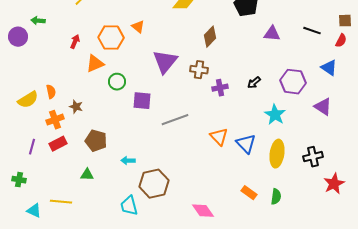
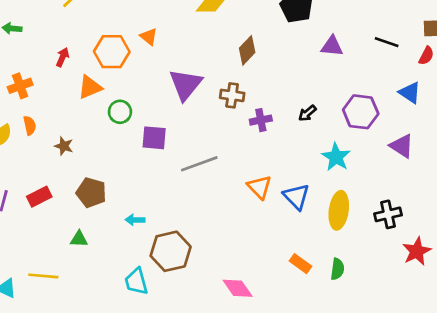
orange cross: (55, 120) -> (20, 86), moved

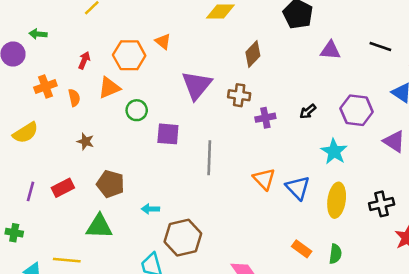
orange semicircle: (30, 125) -> (74, 98), moved
gray line: (199, 164) -> (209, 158), turned -68
green triangle: (79, 239) -> (99, 226), size x1.6

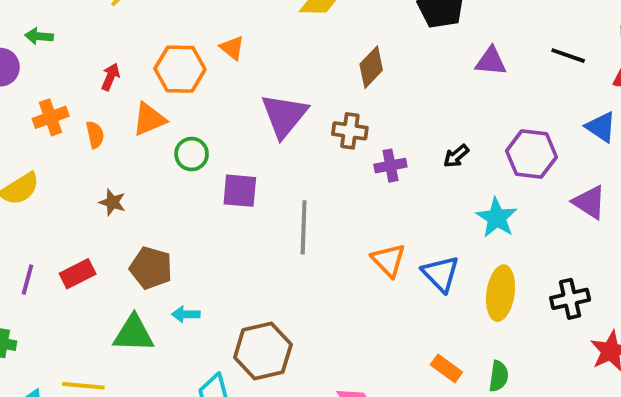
cyan arrow: (150, 209) -> (186, 314), moved

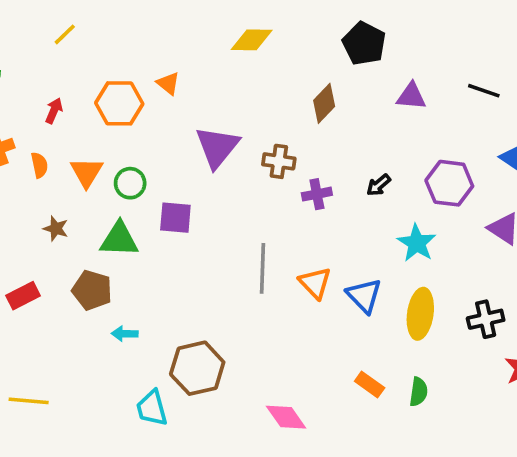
brown diamond: (371, 67) -> (324, 103), moved
orange triangle: (149, 119) -> (87, 172), moved, turned -36
gray line: (304, 227) -> (263, 268), moved
green triangle: (134, 334) -> (119, 239), moved

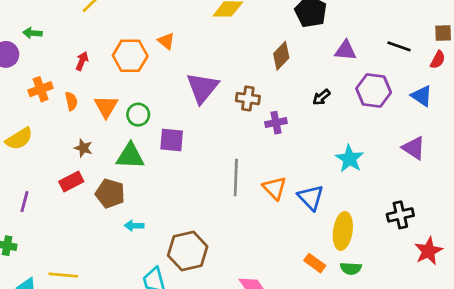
purple hexagon: (449, 183) -> (374, 91), moved
black arrow: (379, 185) -> (321, 97), moved
red rectangle: (23, 296) -> (71, 181), moved
yellow ellipse: (420, 314) -> (343, 231), moved
green semicircle: (418, 392) -> (351, 268), turned 85

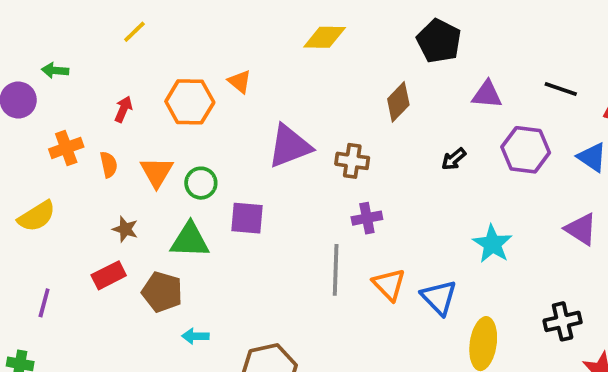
purple triangle: (202, 88) -> (289, 146), turned 30
purple cross: (276, 123) -> (367, 218), moved

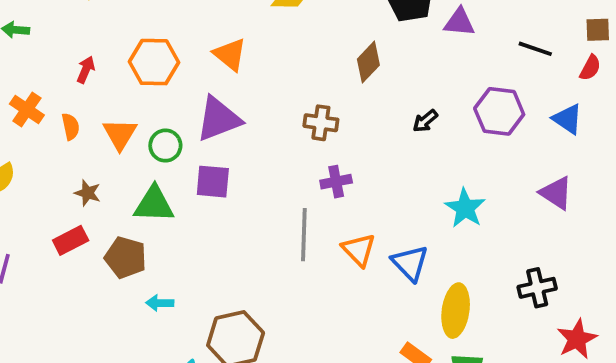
orange triangle: (240, 82) -> (230, 54), moved, size x1.4
purple triangle: (487, 94) -> (459, 22), moved
purple triangle: (289, 146) -> (218, 119), moved
orange cross: (66, 148) -> (27, 109), turned -36

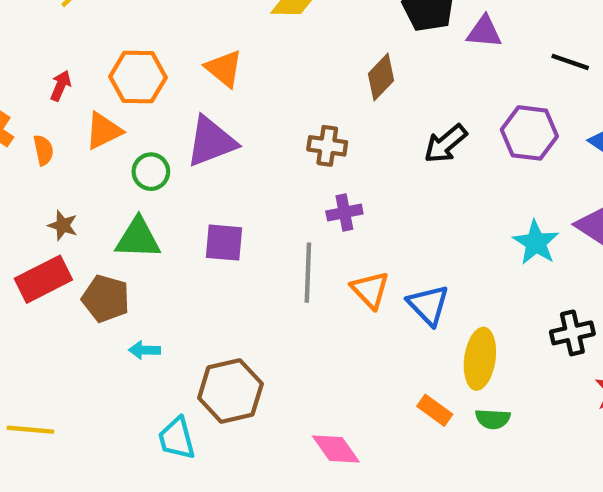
black arrow: (425, 121) -> (446, 144), size x1.5
orange triangle: (120, 134) -> (104, 131), moved, turned 33
purple square: (213, 182) -> (224, 243), moved
cyan star: (465, 208) -> (536, 243), moved
red rectangle: (71, 240) -> (43, 279), size x1.4

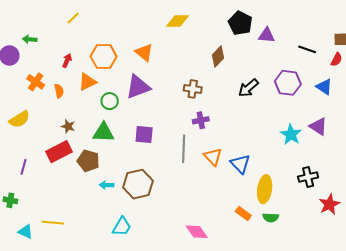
brown hexagon: (230, 391) -> (138, 184), moved
cyan trapezoid: (177, 438) -> (122, 227), turned -135

